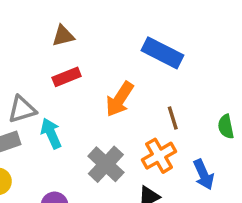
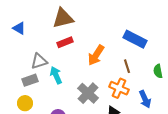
brown triangle: (63, 36) -> (63, 18), size x1.6
blue rectangle: (162, 53) -> (135, 39), moved
orange cross: (159, 156) -> (119, 88), turned -36

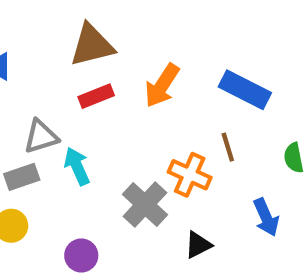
orange arrow: (96, 55) -> (162, 86), moved
orange cross: (119, 88) -> (190, 175), moved

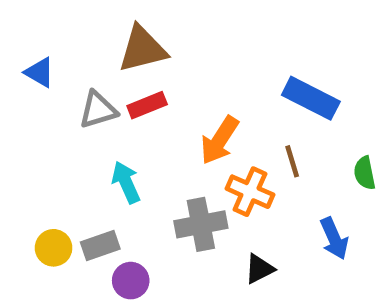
orange arrow: (162, 86) -> (220, 140), moved
gray triangle: (41, 137) -> (98, 110), moved
gray rectangle: (22, 177) -> (100, 245), moved
gray cross: (145, 205) -> (201, 224), turned 36

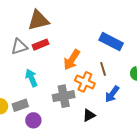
blue arrow: (334, 238) -> (112, 94), moved, turned 60

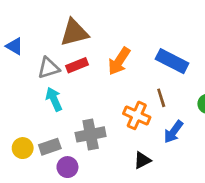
orange arrow: (72, 60) -> (119, 61), moved
cyan arrow: (31, 78) -> (54, 99), moved
gray cross: (64, 96) -> (91, 134), moved

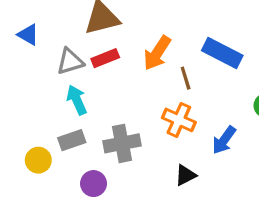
brown line: (161, 98) -> (186, 78), moved
gray rectangle: (50, 147) -> (72, 140), moved

